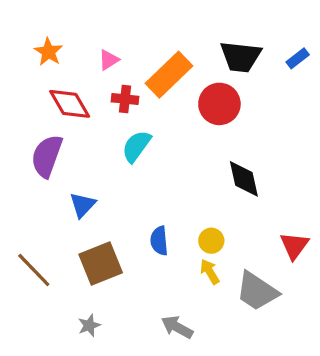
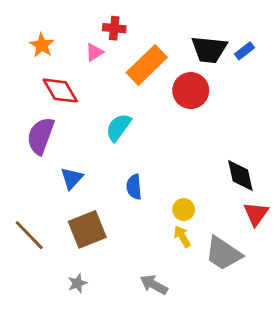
blue rectangle: (298, 58) -> (245, 51), moved
red cross: (125, 99) -> (114, 28), moved
black diamond: (244, 179) -> (240, 176), moved
blue semicircle: (159, 241) -> (134, 187), moved

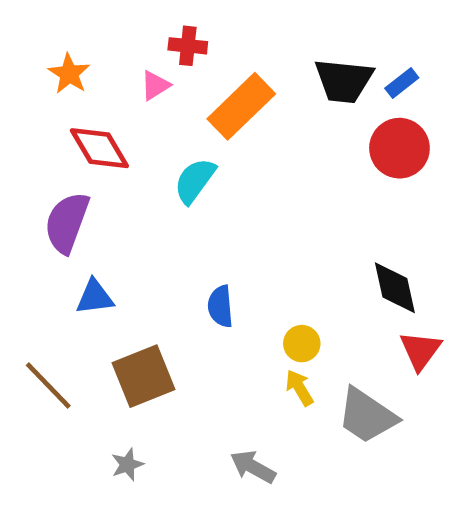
red circle: (191, 91) -> (399, 148), moved
cyan semicircle: (118, 127) -> (195, 181), moved
blue triangle: (72, 178) -> (95, 297), moved, turned 40

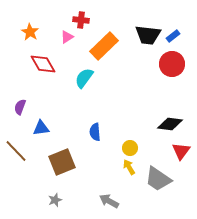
purple semicircle: (67, 223) -> (20, 107), moved, size x0.6
black diamond: (395, 288) -> (170, 124), turned -70
brown line: (48, 385) -> (16, 151), moved

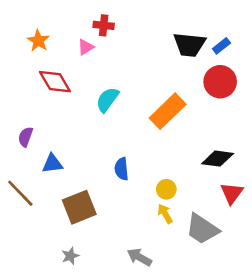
orange rectangle: (104, 46) -> (168, 111), moved

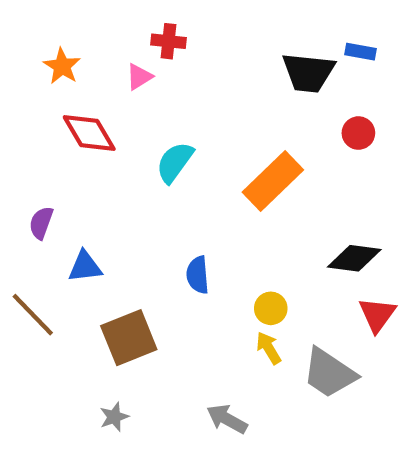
blue rectangle: (221, 46) -> (361, 52), moved, turned 48
red circle: (220, 82) -> (358, 133), size x0.6

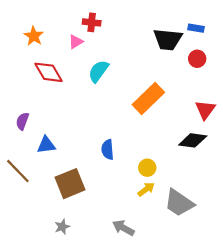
red circle: (358, 133) -> (197, 59), moved
cyan semicircle: (175, 162) -> (98, 71), moved
red triangle: (377, 315) -> (205, 110), moved
yellow arrow: (269, 348) -> (146, 189), turned 84

